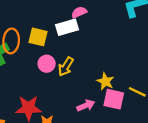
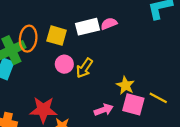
pink semicircle: (79, 12) -> (109, 24), moved

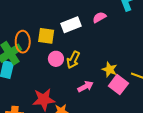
pink semicircle: (109, 24) -> (99, 17), moved
pink square: (133, 104) -> (118, 85), turned 30
pink arrow: (104, 110) -> (85, 86), moved

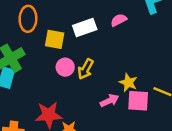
orange ellipse: (23, 42) -> (28, 19), moved
pink square: (118, 85) -> (138, 101), turned -36
pink arrow: (85, 86) -> (109, 101), moved

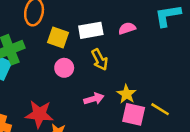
yellow arrow: (86, 69) -> (100, 60), moved, turned -66
pink arrow: (109, 101) -> (94, 99), moved

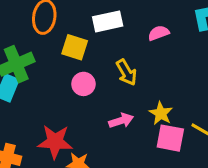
white rectangle: (91, 30) -> (108, 21), moved

